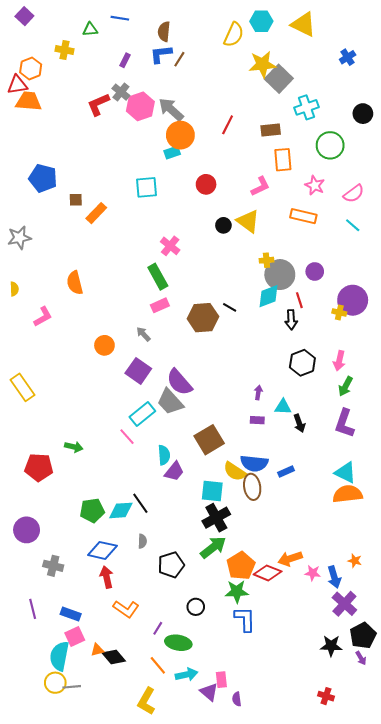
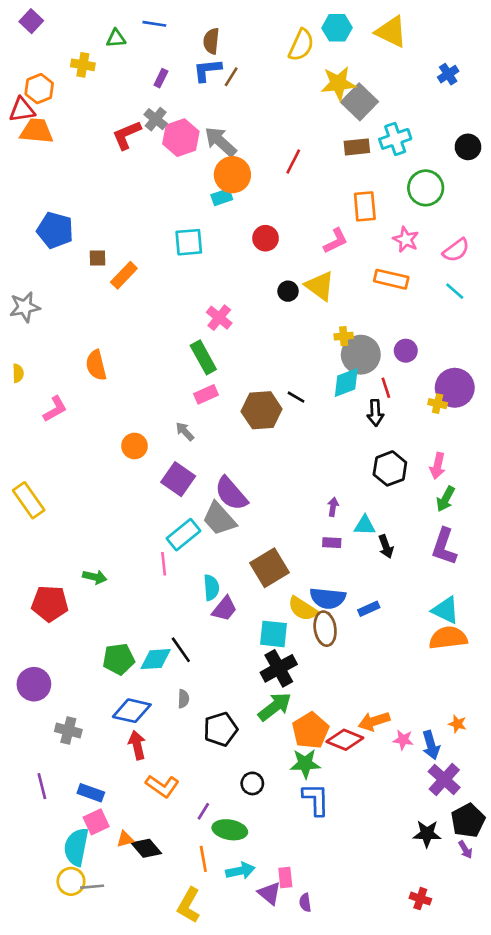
brown rectangle: (271, 130) -> (357, 147), moved
pink line: (127, 437) -> (164, 564), turned 36
orange line: (158, 665) -> (203, 859), turned 30

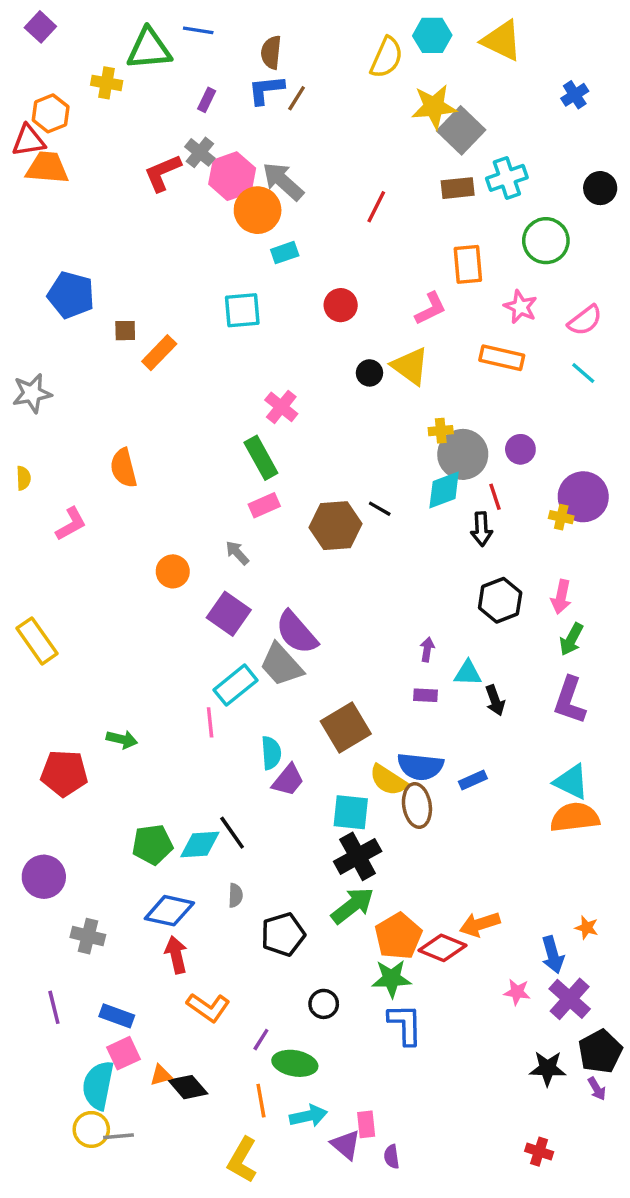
green triangle: (116, 38) -> (149, 49), size x1.8
orange circle: (232, 175) -> (258, 210), moved
pink star: (403, 740) -> (517, 992), moved

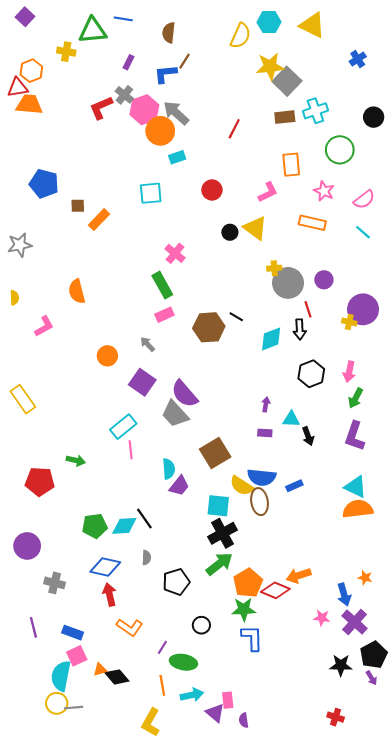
blue L-shape: (266, 90) -> (165, 74), moved
cyan diamond: (444, 490) -> (271, 339), moved
cyan rectangle: (235, 685) -> (123, 427), moved

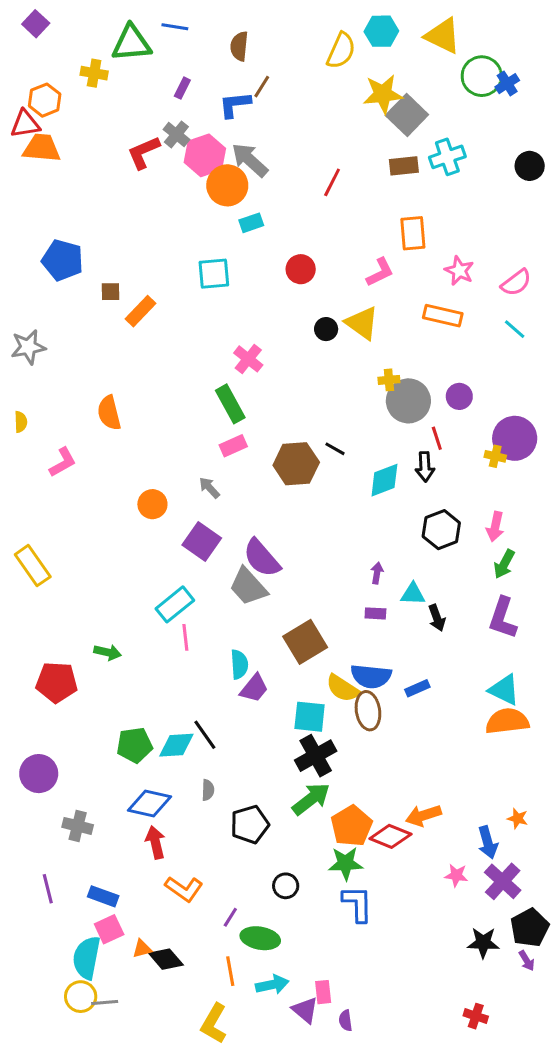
green circle: (340, 150) -> (482, 76), moved

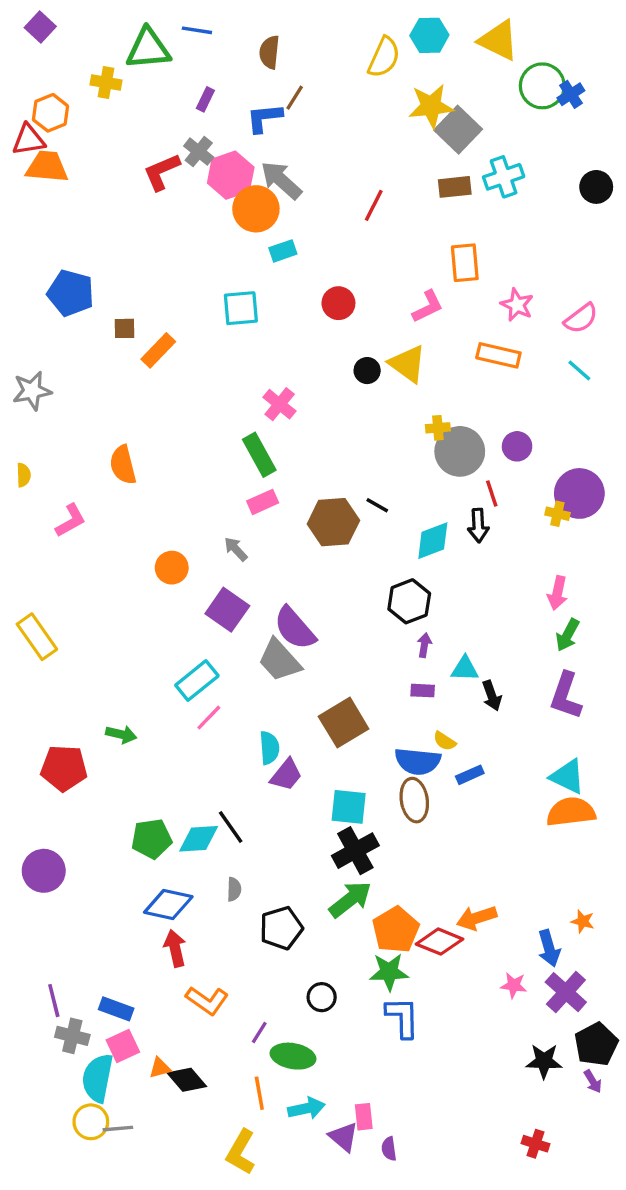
black hexagon: (441, 530) -> (409, 601), moved
pink line: (185, 637) -> (209, 718), turned 50
yellow semicircle: (343, 688) -> (445, 741), moved, size x0.6
gray cross: (78, 826) -> (72, 1036), moved

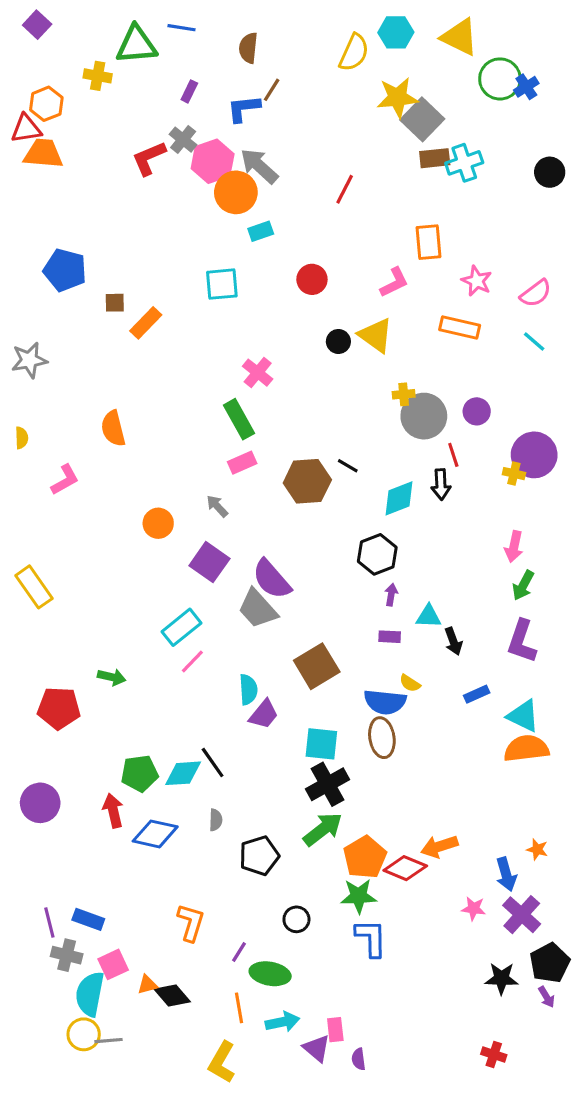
brown rectangle: (455, 187) -> (435, 158), moved
blue rectangle: (470, 775) -> (477, 694), moved
red arrow: (175, 948) -> (113, 811), moved
orange L-shape: (207, 1001) -> (191, 922), turned -108
blue rectangle: (116, 1009) -> (88, 919), moved

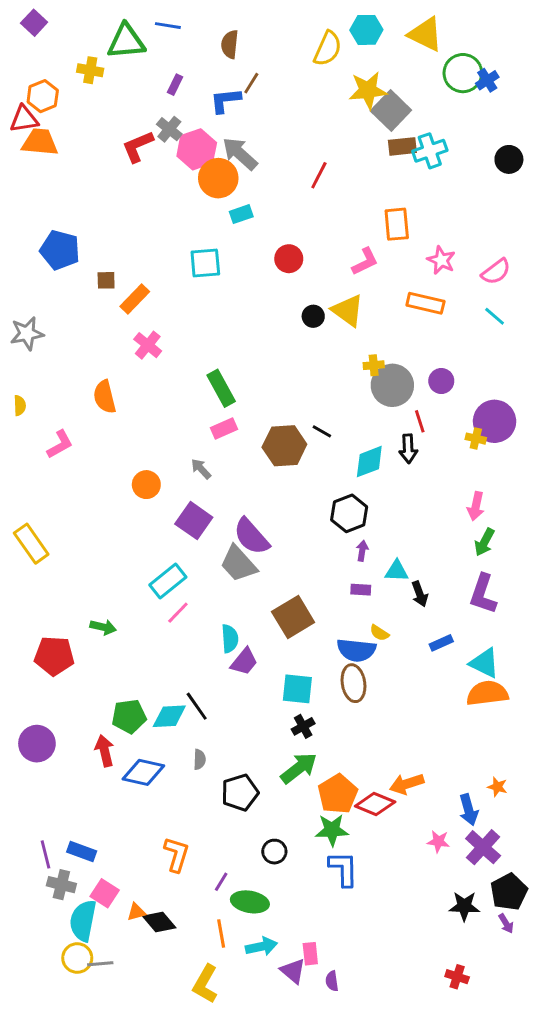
pink cross: (258, 373) -> (148, 345), moved
black cross: (328, 784) -> (303, 726), size x0.6
pink square: (113, 964) -> (105, 893), turned -32

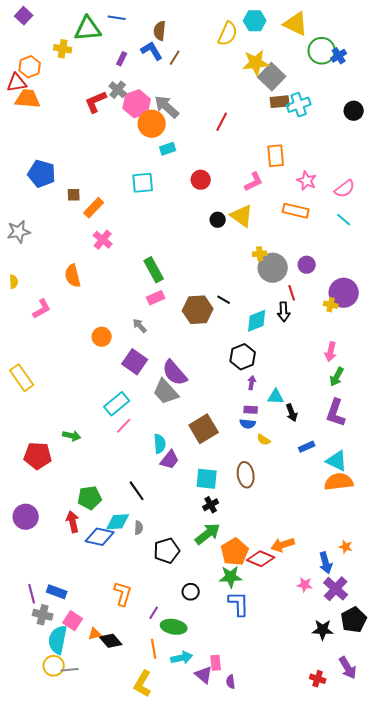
blue L-shape: (225, 100) -> (152, 51), moved, turned 65
blue semicircle: (356, 650) -> (248, 424), moved, size x0.6
cyan diamond: (169, 716) -> (118, 522), moved
purple arrow: (506, 923) -> (348, 668), moved, size x1.6

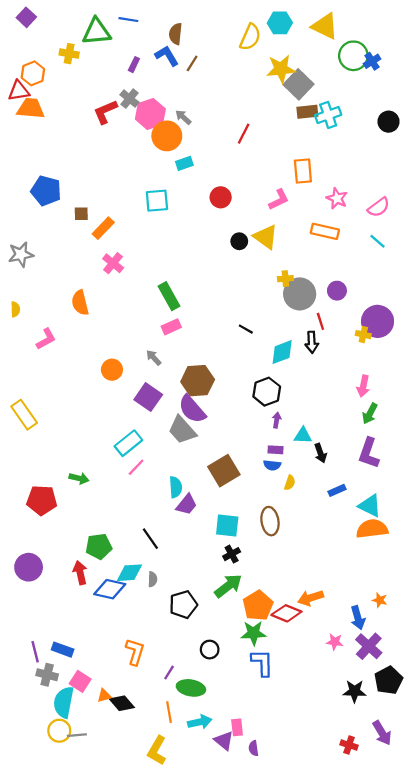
gray arrow: (167, 107) -> (183, 117), size x0.6
brown hexagon: (198, 310) -> (198, 381), moved
yellow semicircle: (264, 440) -> (290, 483), turned -104

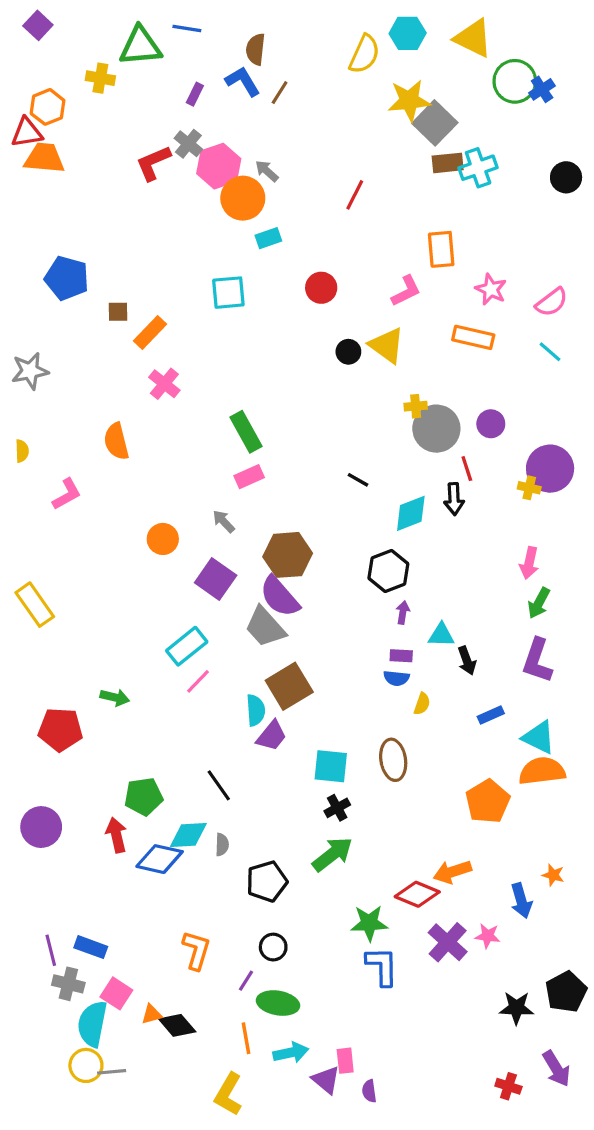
brown square: (224, 471) -> (289, 686), moved
orange pentagon: (258, 606) -> (488, 801), moved
purple cross: (369, 646) -> (448, 942), moved
black circle: (210, 650) -> (273, 947), moved

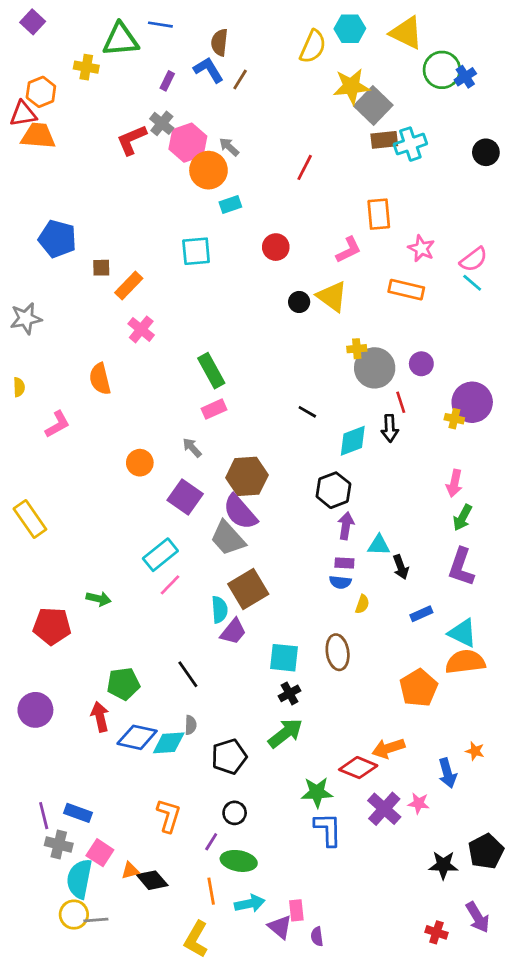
cyan line: (550, 352) -> (472, 283), moved
purple arrow: (403, 613) -> (346, 526), size x1.4
cyan diamond: (188, 835) -> (169, 743), moved

